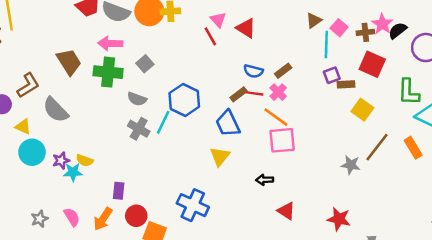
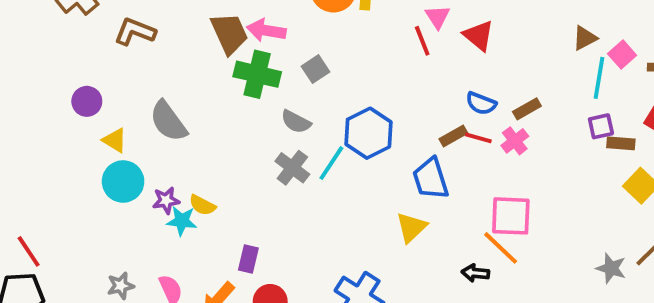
brown trapezoid: (69, 62) -> (229, 33), moved
brown L-shape: (28, 85) -> (135, 32), moved, turned -135
orange line: (276, 117) -> (501, 248), moved

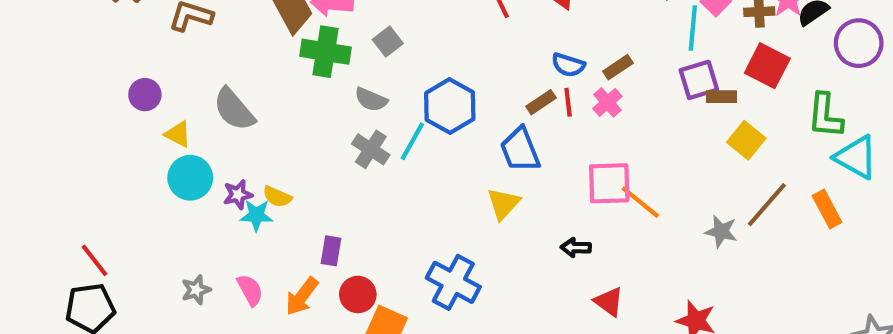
purple square: (601, 126) -> (699, 80), size x1.4
red line: (478, 138) -> (568, 102), turned 72
orange line: (501, 248) -> (640, 202), moved

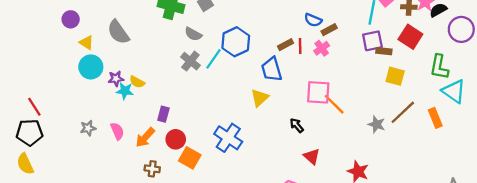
blue semicircle: (568, 65) -> (313, 20), moved
yellow square: (746, 140) -> (395, 76), turned -30
black arrow: (576, 248) -> (297, 125), turned 42

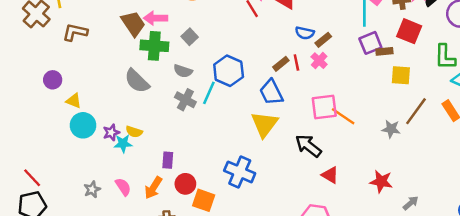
gray semicircle: (118, 32) -> (137, 81), moved
yellow triangle: (260, 98) -> (264, 124), size x1.4
black arrow: (297, 125) -> (308, 146), size x1.6

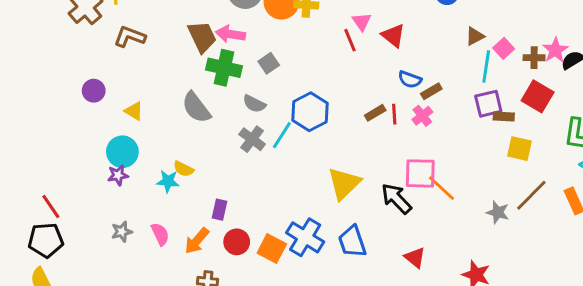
blue trapezoid: (271, 92) -> (352, 242), moved
yellow triangle: (74, 101) -> (134, 111), moved
purple star: (111, 132) -> (118, 175), moved
black arrow: (308, 146) -> (396, 199), moved
orange square: (204, 200) -> (272, 249), moved

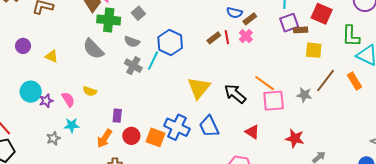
cyan circle: (122, 152) -> (31, 92), moved
pink square: (420, 173) -> (274, 101), moved
cyan star: (168, 181) -> (72, 125), moved
pink semicircle: (160, 234) -> (68, 99), moved

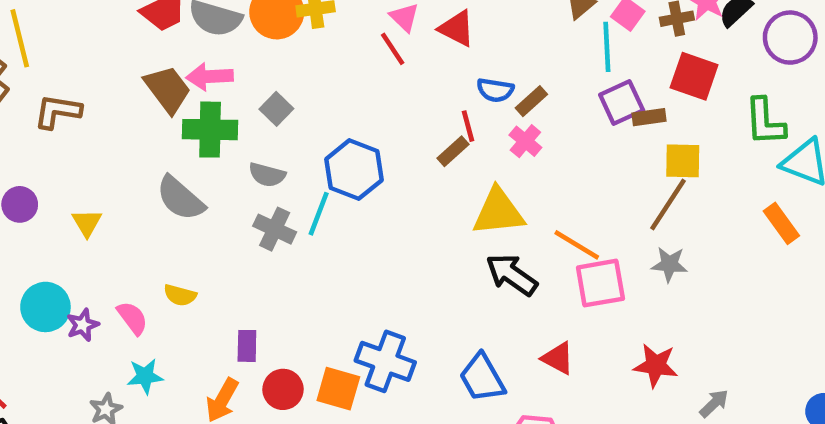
red line: (227, 37) -> (468, 126), moved
yellow triangle: (52, 56) -> (87, 223), turned 40
brown line: (325, 81) -> (668, 204), moved
yellow triangle: (199, 88) -> (498, 212), moved, turned 50
blue trapezoid: (209, 126) -> (482, 378), moved

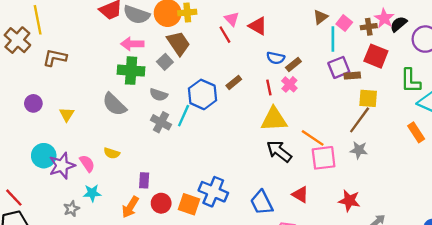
brown trapezoid: (168, 89) -> (178, 43), moved
red line: (468, 126) -> (269, 87), moved
brown rectangle: (453, 151) -> (234, 82), moved
purple star: (83, 325) -> (62, 166), size x1.6

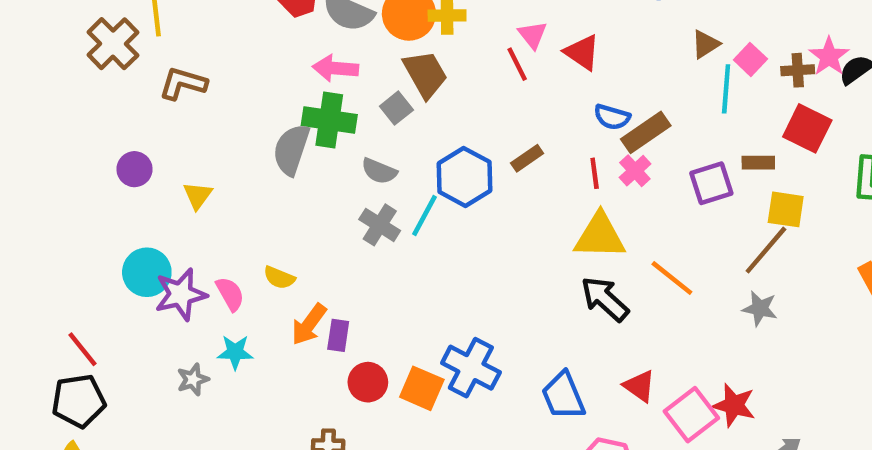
brown rectangle: (293, 64) -> (646, 132), size x1.5
purple square: (339, 67) -> (711, 183), moved
gray semicircle: (114, 104) -> (291, 150), moved, turned 60
pink square: (324, 158) -> (691, 415), moved, turned -35
orange arrow: (130, 207) -> (309, 324), moved

